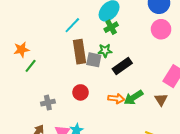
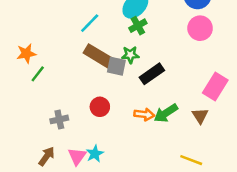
brown rectangle: (79, 52) -> (99, 56), turned -50

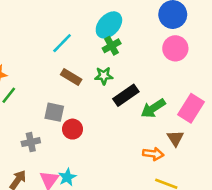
brown rectangle: (99, 56) -> (71, 77), size x0.7
gray square: (116, 66) -> (54, 112), moved
green arrow: (166, 113) -> (153, 108), moved
orange arrow: (144, 114) -> (153, 154), moved

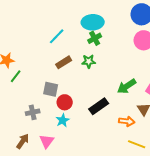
cyan ellipse: (109, 25) -> (93, 22), turned 45
brown rectangle: (71, 77) -> (64, 62), turned -63
black rectangle: (126, 95) -> (99, 106), moved
cyan star: (67, 177) -> (63, 120), moved

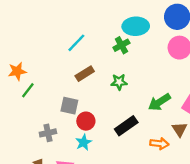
cyan ellipse: (93, 22) -> (136, 26), moved
green star: (89, 61) -> (119, 82), moved

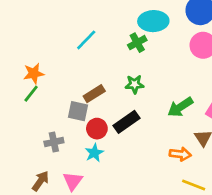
orange star: (17, 71) -> (34, 73), moved
brown rectangle: (85, 74) -> (94, 94), moved
black rectangle: (126, 126) -> (126, 122), moved

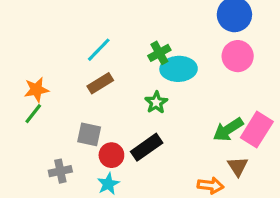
cyan ellipse: (153, 21) -> (179, 69), moved
green star: (135, 84) -> (156, 102), turned -30
brown rectangle: (94, 94) -> (100, 83), moved
green arrow: (180, 107) -> (228, 130), moved

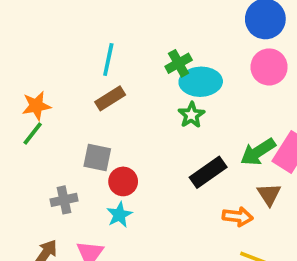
cyan line: (99, 50) -> (108, 60), turned -32
green star: (156, 102) -> (191, 115), moved
black rectangle: (147, 147) -> (208, 172), moved

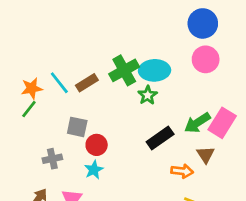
cyan line: (108, 60) -> (59, 83), moved, turned -50
green cross: (179, 63) -> (124, 70), moved, size x1.5

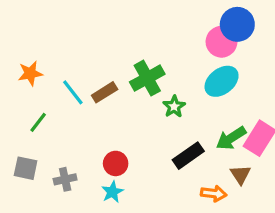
pink circle: (206, 59) -> (222, 42), moved
cyan ellipse: (155, 70) -> (222, 81), moved, turned -36
orange star: (32, 88) -> (30, 73), moved
gray square: (77, 127) -> (26, 168), moved

